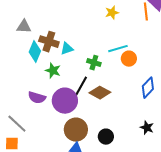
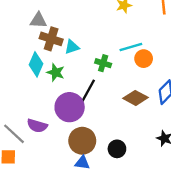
gray triangle: (24, 27) -> (38, 20), moved
cyan diamond: (35, 52) -> (36, 64), moved
brown diamond: (100, 93) -> (136, 98), moved
purple semicircle: (37, 98) -> (37, 126), moved

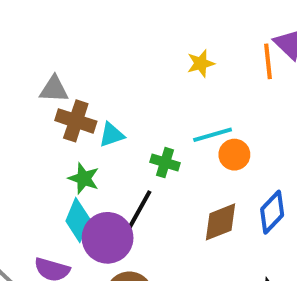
cyan diamond: (36, 64) -> (78, 220), moved
brown diamond: (136, 98) -> (221, 222), turned -50

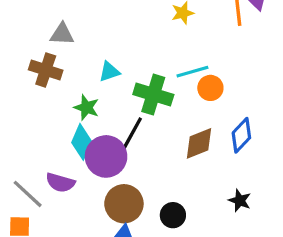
brown cross: (76, 121) -> (46, 70), moved
green cross: (165, 163) -> (153, 94), size x1.6

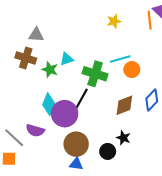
green star: (86, 108) -> (50, 70), moved
black star: (240, 200) -> (123, 138), moved

